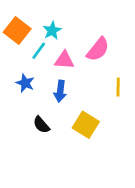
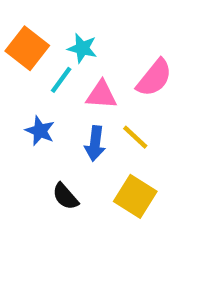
cyan star: (52, 31) -> (82, 48), turned -30
yellow line: (118, 87) -> (135, 137), moved, turned -48

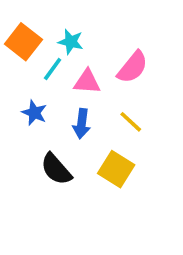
yellow line: (135, 137) -> (131, 122), moved
black semicircle: (65, 196) -> (56, 169), size x1.4

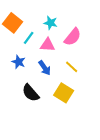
cyan star: (71, 42) -> (51, 23), moved
blue arrow: (82, 124) -> (45, 68), turned -42

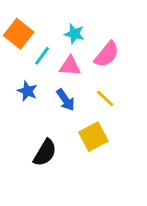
black semicircle: (31, 93) -> (45, 153), moved, turned -108
yellow square: (64, 93) -> (93, 137), turned 30

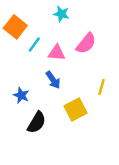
cyan star: (74, 34) -> (61, 14), moved
blue star: (27, 91) -> (21, 95), moved
yellow line: (105, 98) -> (101, 87), moved, turned 63

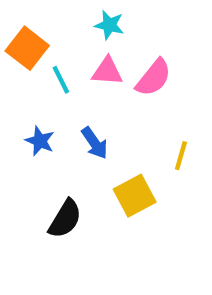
cyan line: (34, 45) -> (61, 80), turned -63
pink triangle: (57, 53) -> (107, 71), moved
blue star: (21, 95) -> (40, 141), moved

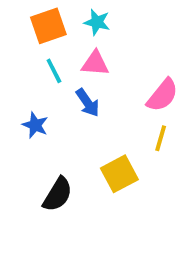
orange square: (27, 48) -> (48, 26), moved, turned 33
pink semicircle: (154, 78) -> (162, 95), moved
blue arrow: (95, 143) -> (88, 103), moved

